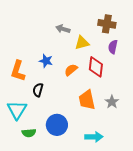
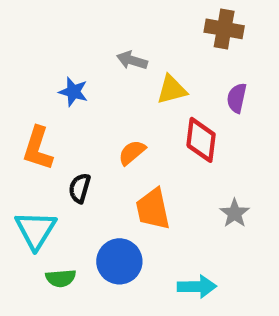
brown cross: (107, 24) -> (224, 29), moved
blue star: (46, 61) -> (73, 92), moved
orange semicircle: (71, 70) -> (132, 152), moved
orange trapezoid: (87, 100) -> (153, 209), moved

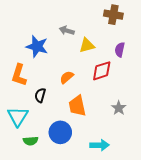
blue star: (73, 92) -> (37, 46), size x1.5
red diamond: (201, 140) -> (102, 71), turned 65

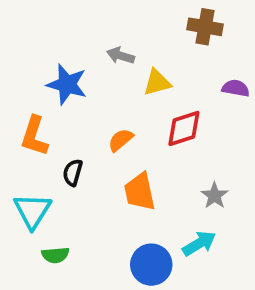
purple semicircle: (120, 50) -> (236, 88), moved, turned 88
blue circle: (60, 132) -> (151, 265), moved
cyan arrow: (100, 145) -> (199, 243), moved, turned -30

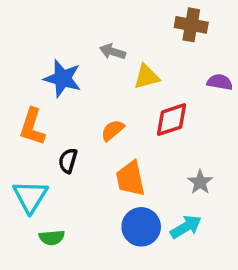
blue circle: (151, 265) -> (141, 227), moved

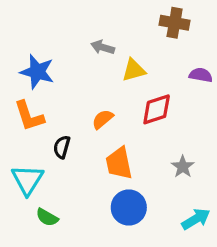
blue star: (63, 78) -> (37, 72), moved
orange L-shape: (32, 127) -> (29, 116), turned -36
cyan arrow: (186, 227) -> (196, 219), moved
green semicircle: (52, 238) -> (47, 217), turned 35

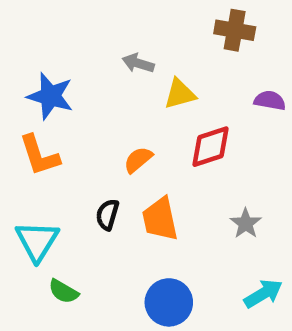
black semicircle: (62, 147) -> (107, 215), moved
blue circle: (129, 207) -> (169, 302), moved

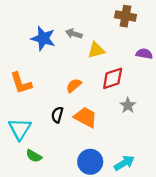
blue star: (50, 96) -> (43, 38), moved
orange trapezoid: (160, 219) -> (86, 117), turned 130
gray star: (246, 223) -> (128, 105), moved
cyan arrow: (263, 294) -> (124, 163), moved

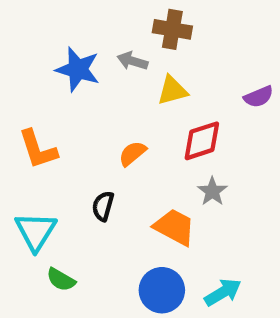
brown cross: (125, 16) -> (172, 29), moved
purple semicircle: (144, 54) -> (259, 97), turned 147
gray star: (128, 105) -> (212, 191), moved
orange trapezoid: (86, 117) -> (174, 227), moved

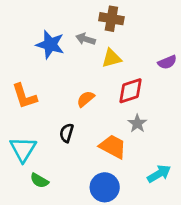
cyan arrow: (223, 292) -> (159, 174), moved

